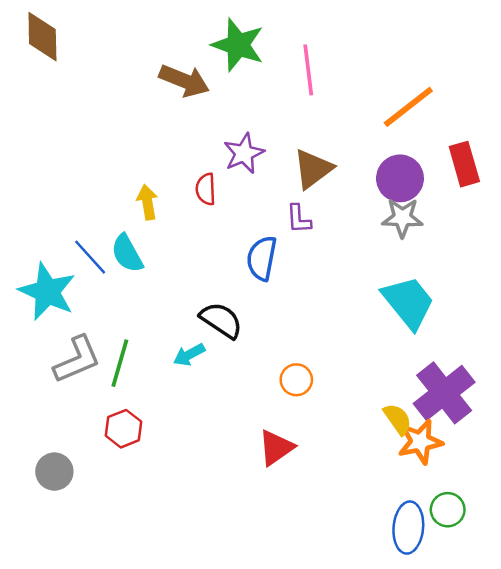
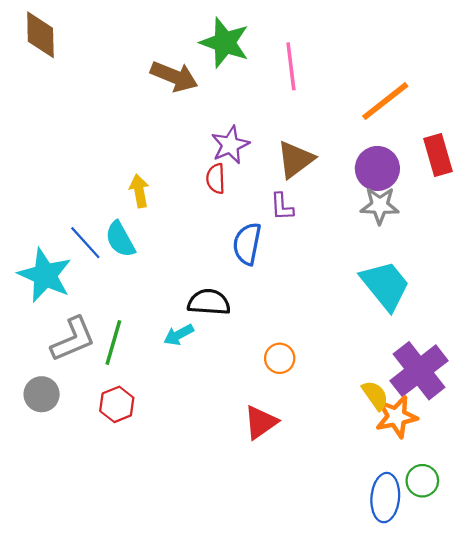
red semicircle: (206, 189) -> (216, 179), moved
black semicircle: (221, 320) -> (209, 302), turned -30
gray circle: (54, 472) -> (42, 394), moved

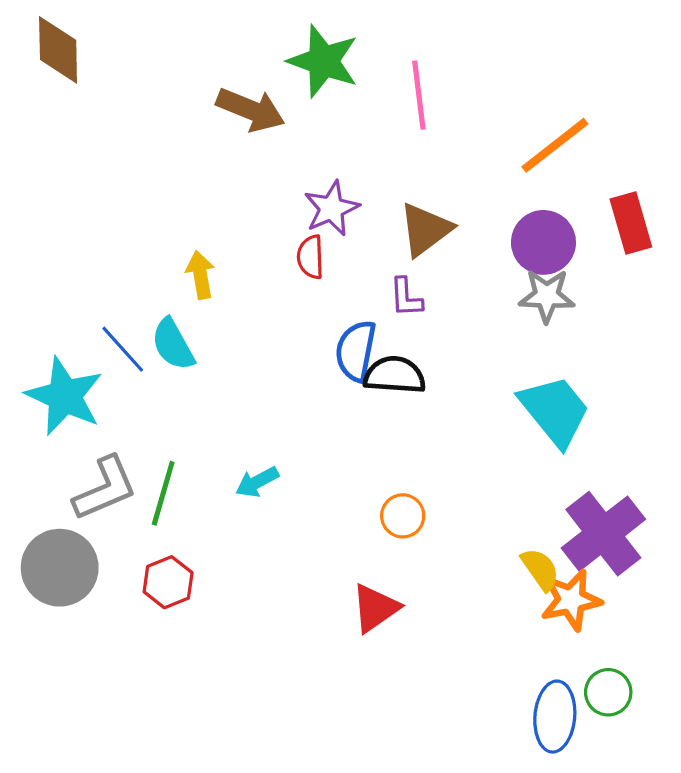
black semicircle: (209, 302) -> (395, 375), moved
gray circle: (42, 394) -> (60, 568), size x1.5

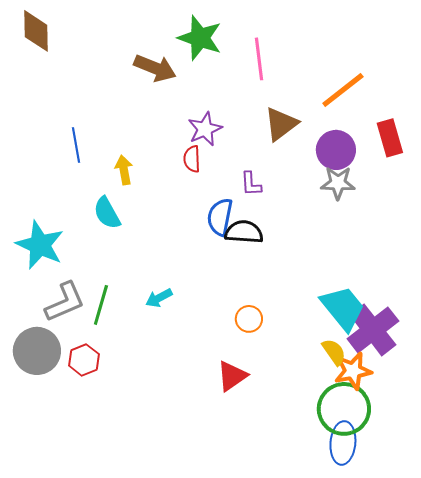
brown triangle: (425, 229) -> (281, 124), moved
blue line: (123, 349) -> (76, 145), moved, turned 32
cyan trapezoid: (555, 411) -> (343, 308), moved
red hexagon: (168, 582) -> (84, 360), moved
green circle: (608, 692) -> (344, 409), moved, size x1.8

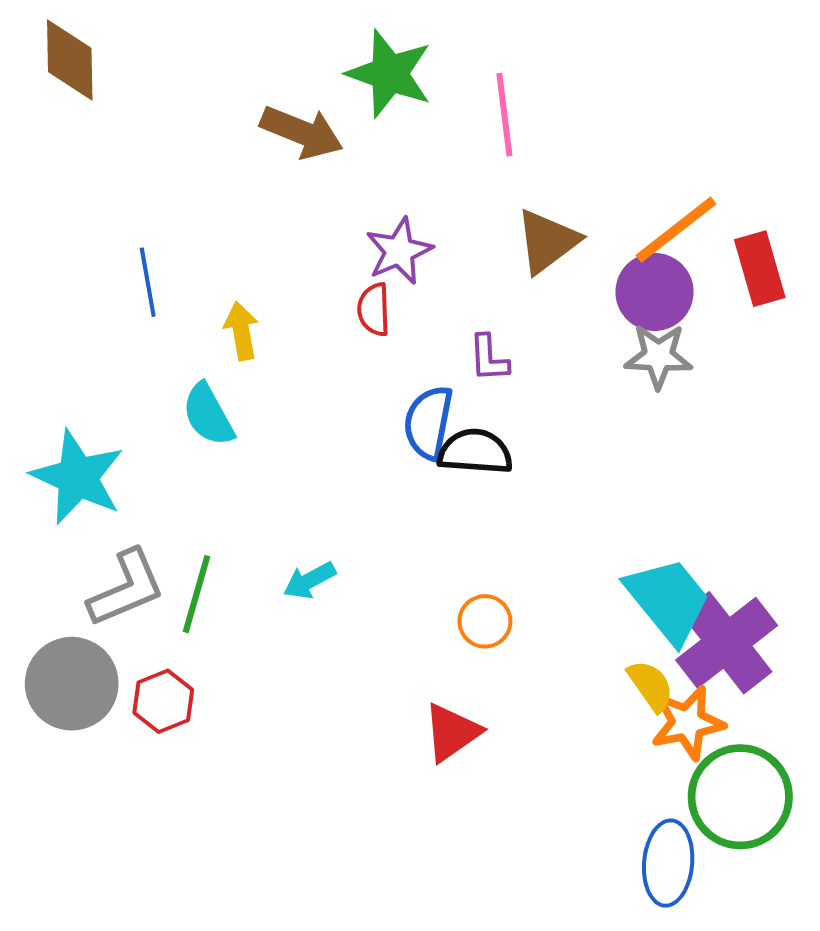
orange line: (343, 90) -> (676, 230), moved
green circle: (344, 409) -> (740, 797), moved

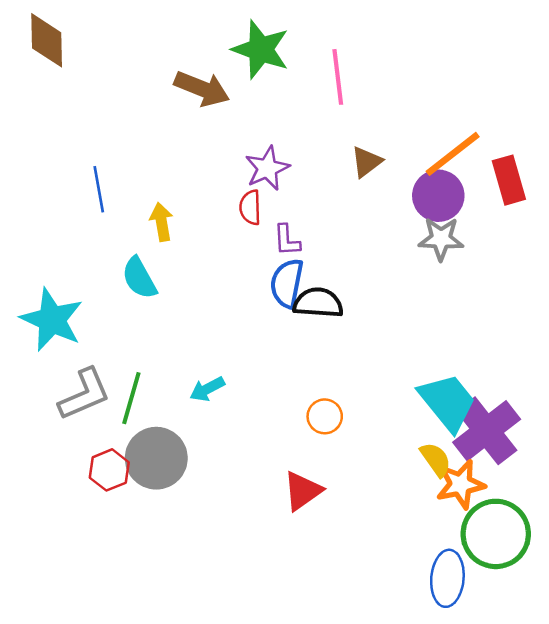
brown triangle: (547, 241) -> (366, 162), size x0.7
purple L-shape: (489, 358) -> (287, 240), moved
gray circle: (72, 684) -> (156, 458), moved

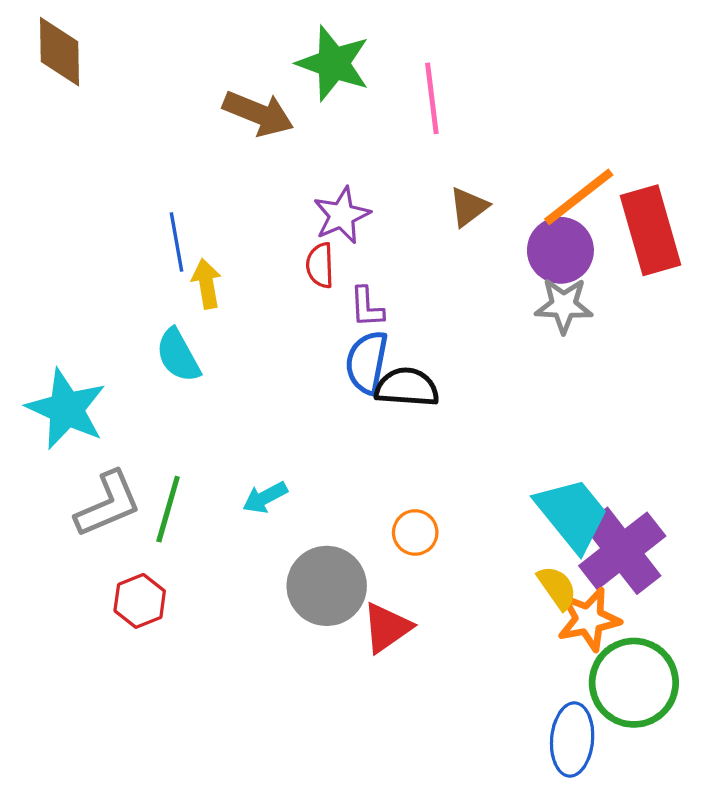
red rectangle: (509, 180) -> (651, 230), size x1.4
blue line: (99, 189) -> (176, 242), moved
gray circle: (156, 458) -> (327, 586), moved

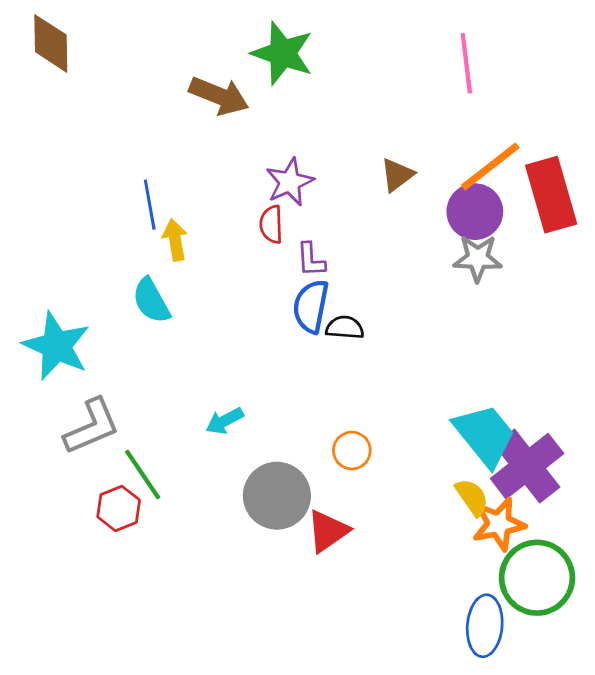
pink line: (432, 98) -> (466, 63), moved
black semicircle: (407, 387) -> (345, 328), size x0.7
green line: (168, 509) -> (143, 475), moved, turned -50

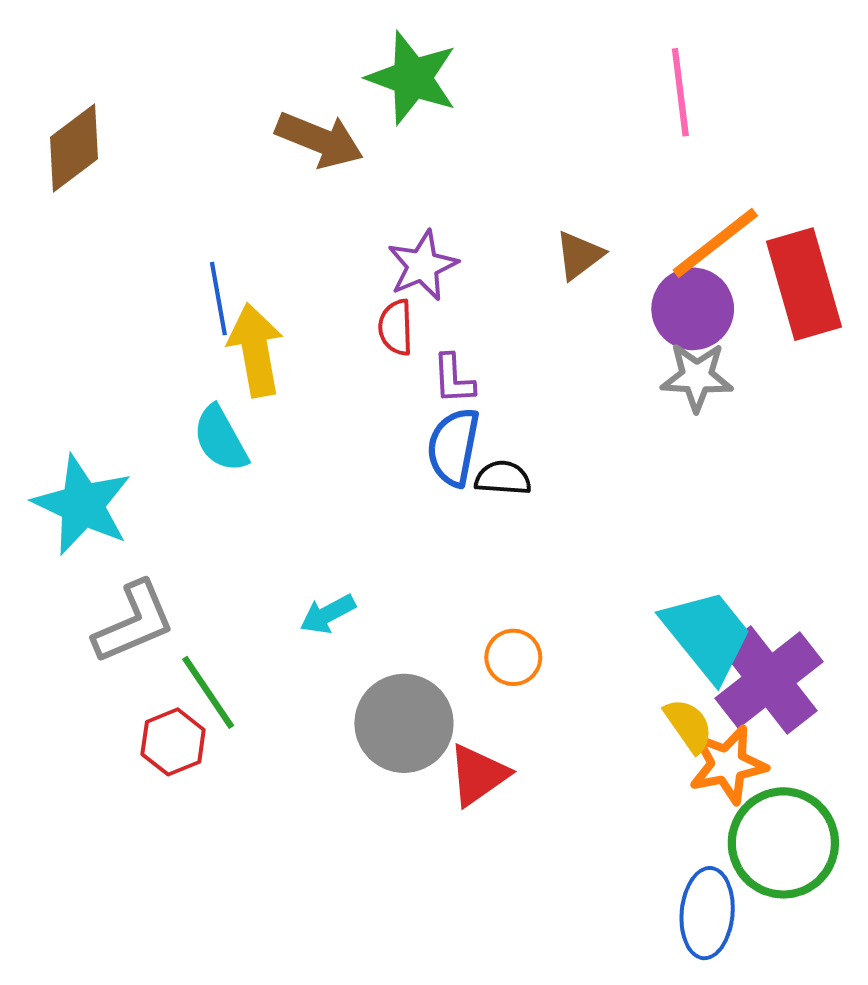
brown diamond: (51, 43) -> (74, 148), moved, turned 54
yellow arrow: (175, 240) -> (256, 350), size x1.5

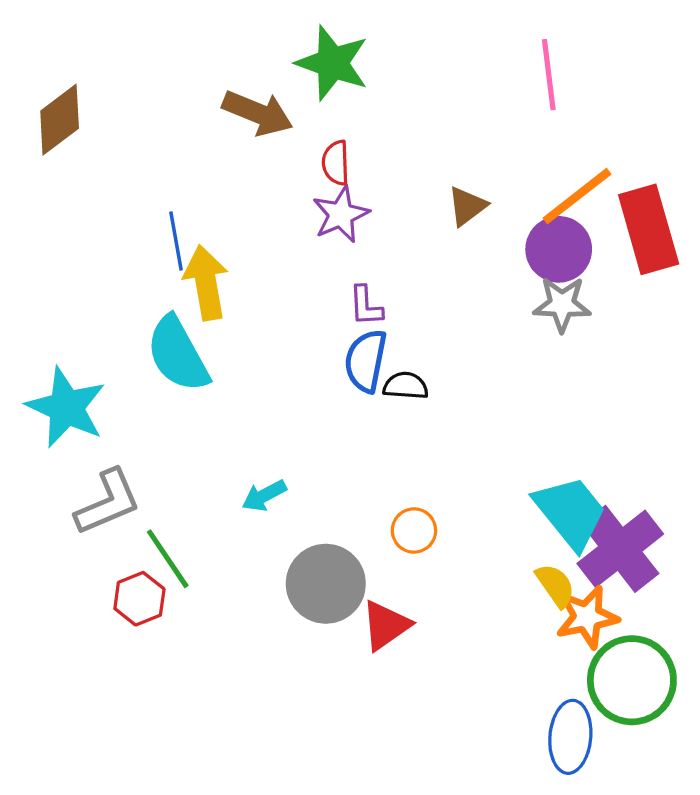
red semicircle: (396, 327) -> (336, 163), moved
cyan semicircle: (220, 439) -> (178, 354), size x1.4

